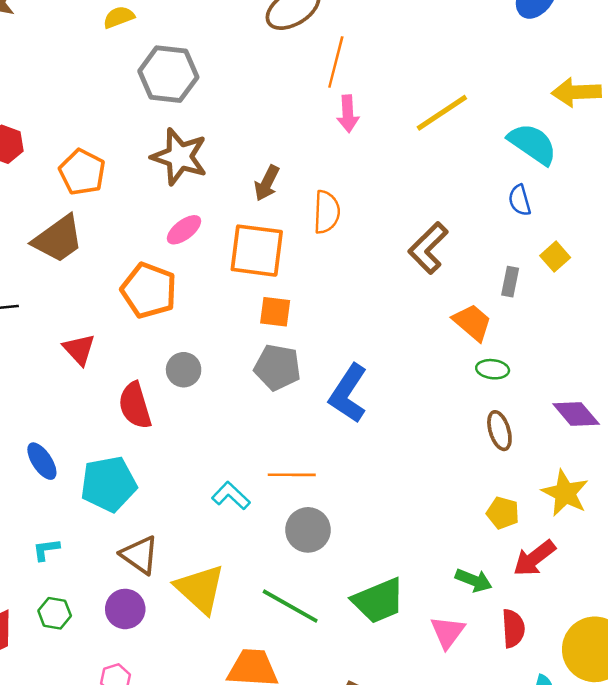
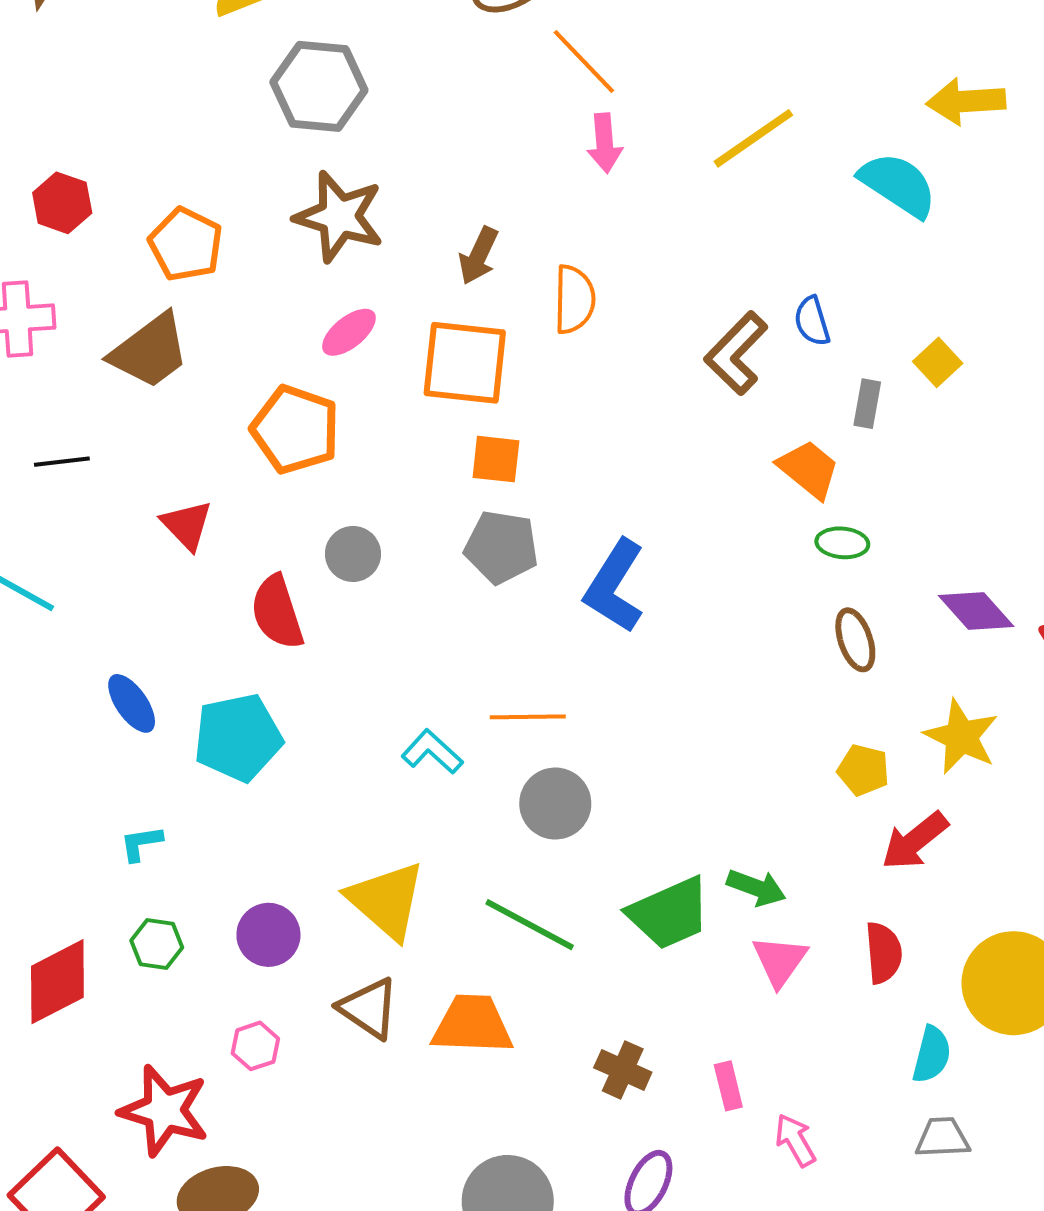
orange line: (336, 62) -> (584, 61), turned -57
blue semicircle: (520, 200) -> (812, 321), moved
brown triangle: (140, 555) -> (369, 1008), moved
green arrow: (474, 580) -> (756, 888), moved

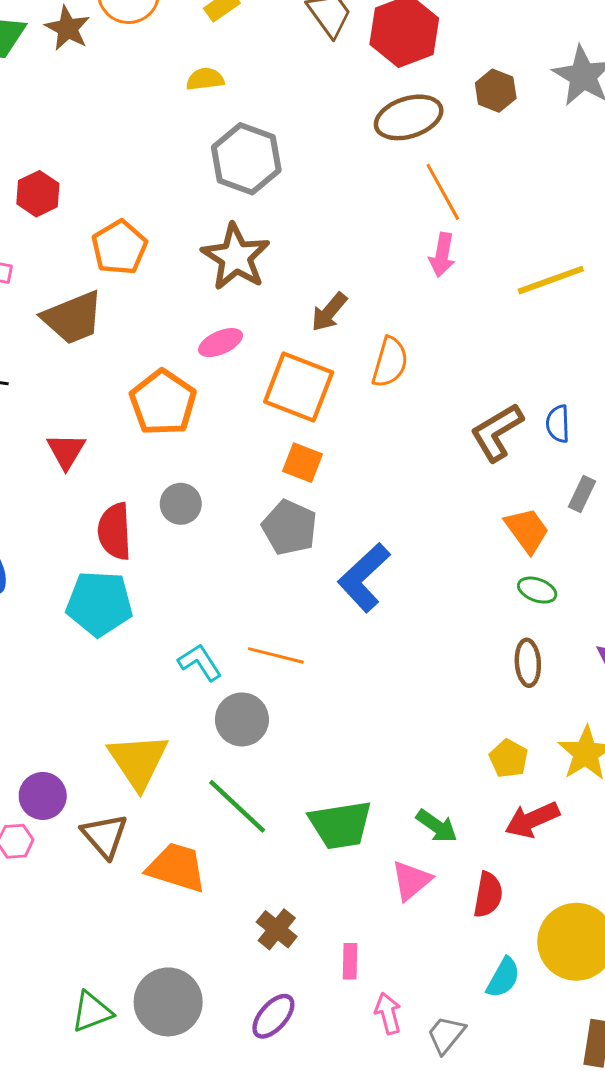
cyan pentagon: (238, 737) -> (99, 603), moved
gray circle: (555, 804) -> (242, 719), moved
green arrow: (756, 888) -> (437, 826), moved
purple circle: (268, 935) -> (43, 796), moved
gray trapezoid: (942, 1138) -> (446, 1035), moved, turned -63

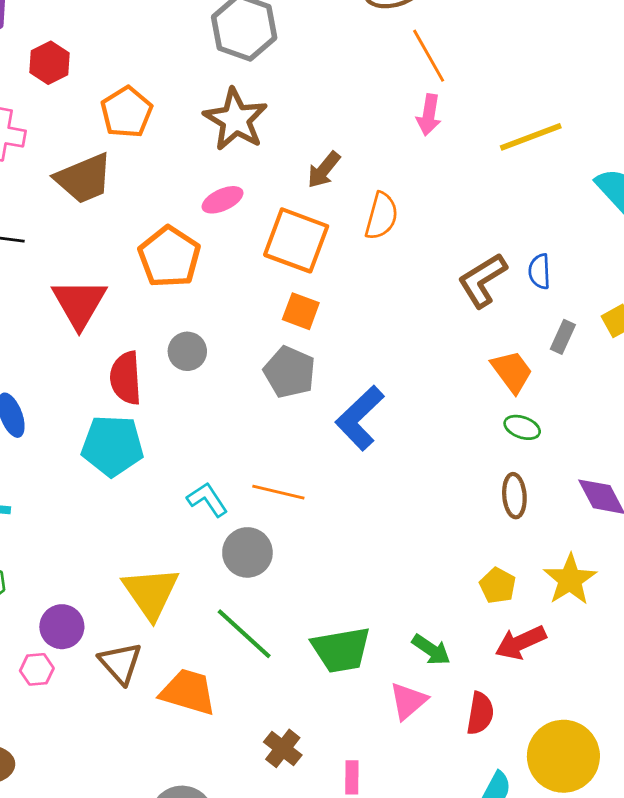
red triangle: (66, 451) -> (79, 303), size x1.5

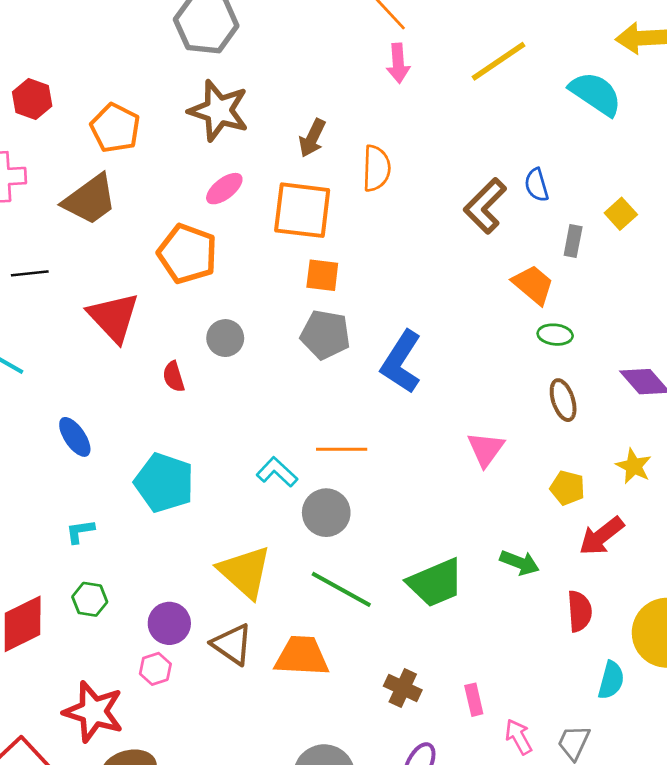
red semicircle: (126, 378) -> (174, 377), size x0.6
cyan pentagon: (112, 446) -> (164, 483), moved, turned 30
yellow star: (570, 580) -> (634, 466), size x0.7
pink triangle: (408, 701) -> (486, 449), moved

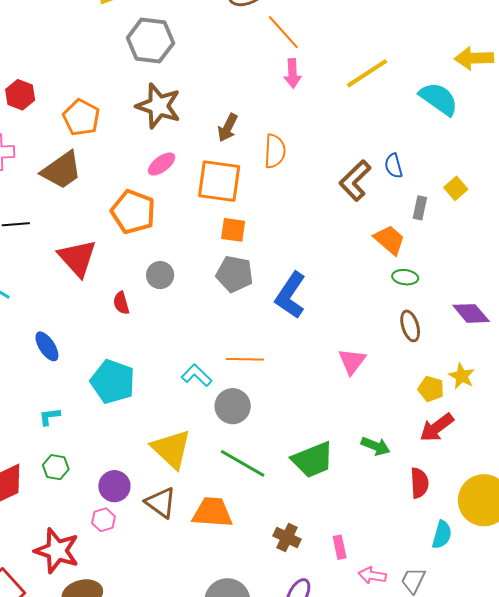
yellow pentagon: (567, 488) -> (431, 389), moved
pink arrow: (519, 737) -> (372, 575), turned -52

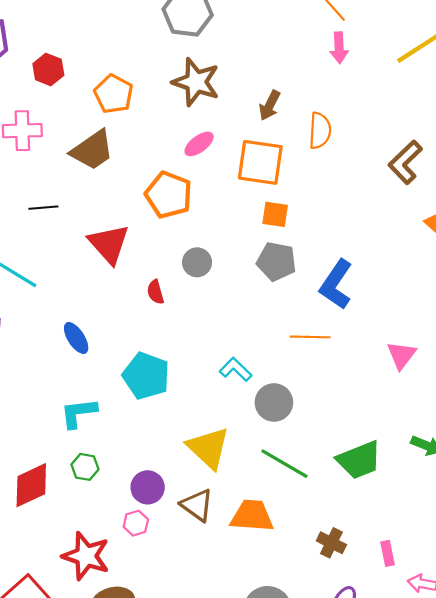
orange line: (245, 359) -> (310, 337), moved
cyan L-shape: (50, 417) -> (79, 413), size x1.6

